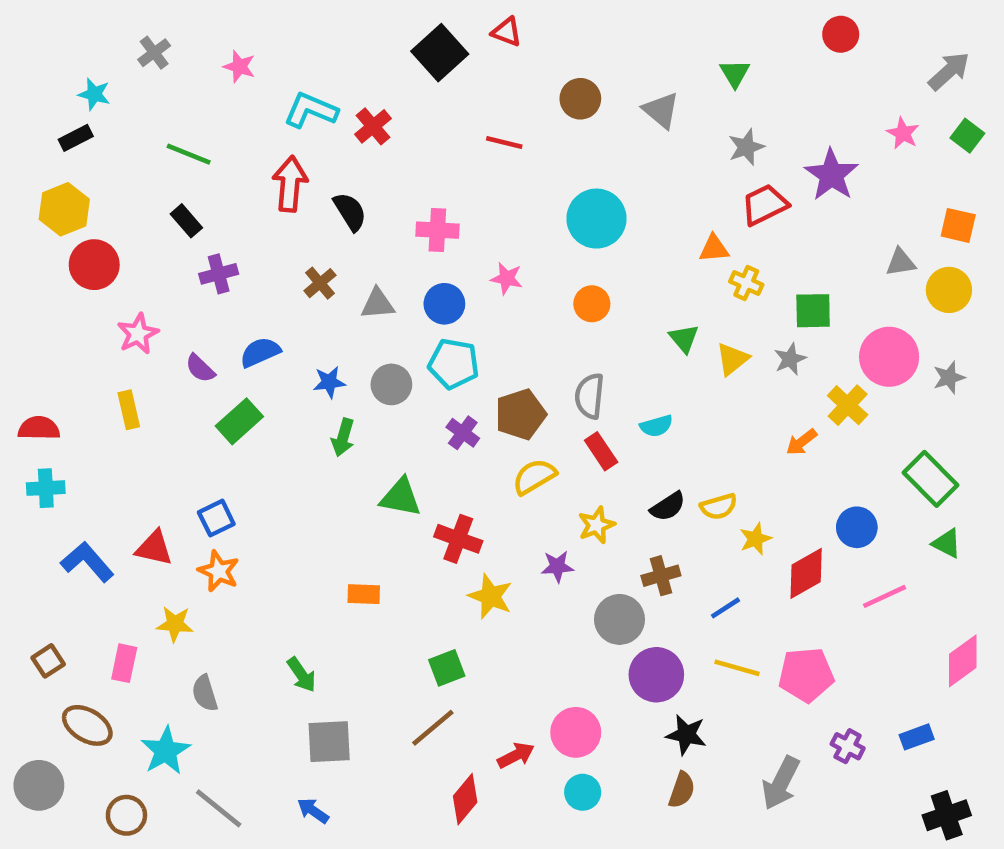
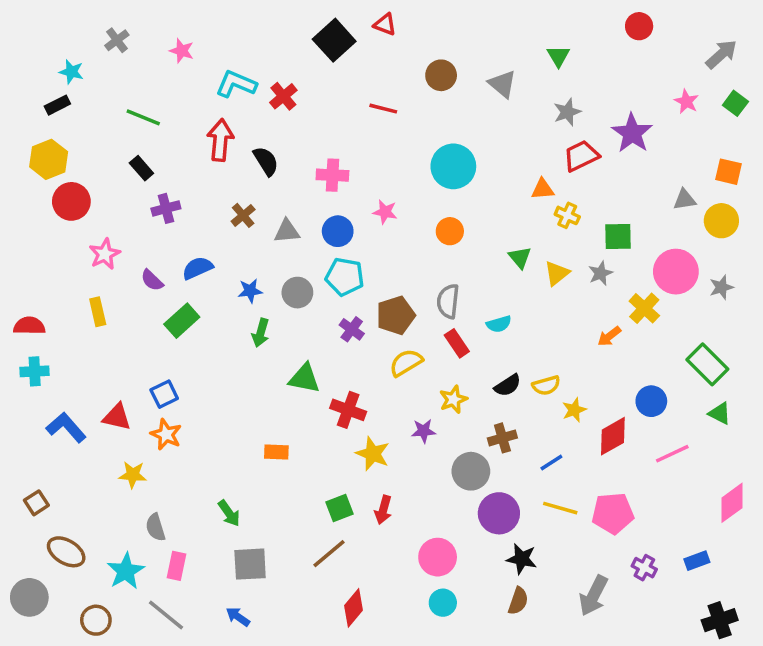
pink rectangle: (124, 663) -> (177, 566), moved
red arrow: (516, 755) -> (383, 510), moved, turned 132

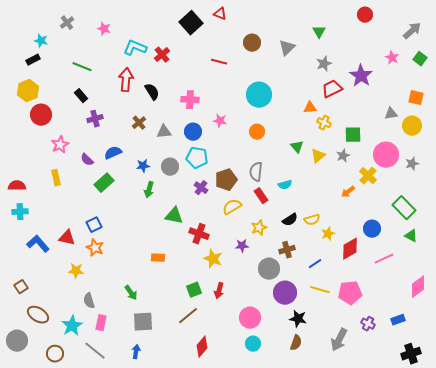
gray triangle: (502, 84) -> (287, 48), turned 36
blue arrow: (238, 617) -> (136, 352), turned 64

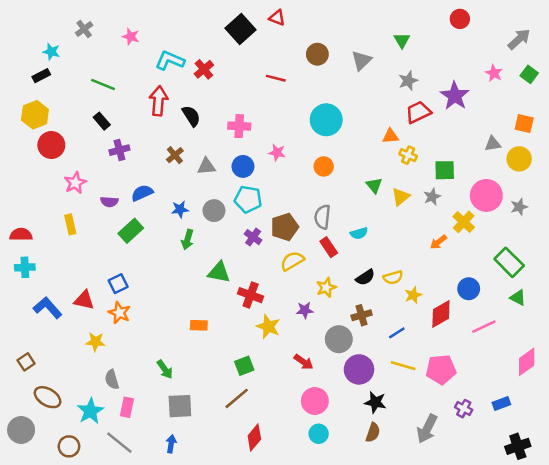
purple semicircle: (87, 160) -> (109, 202), turned -40
red arrow: (219, 291) -> (304, 362), moved, turned -70

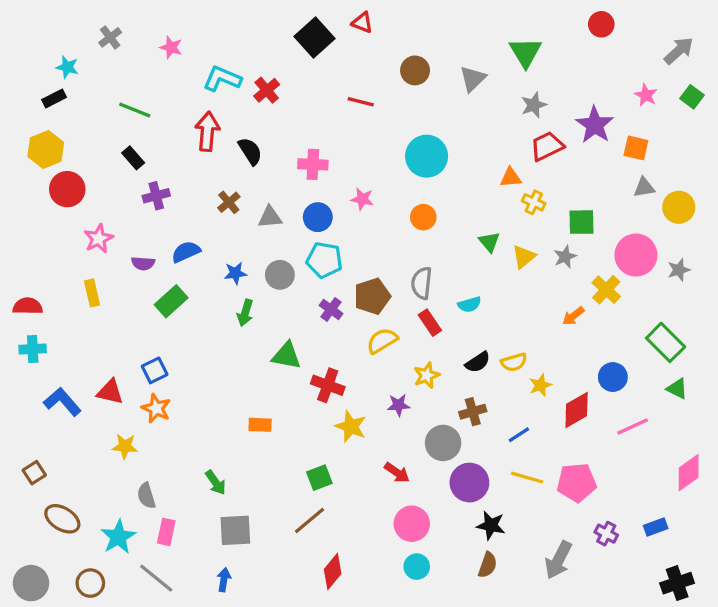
green triangle: (402, 40) -> (525, 52), size x1.5
orange square: (524, 124) -> (636, 148), moved
gray circle: (21, 430) -> (31, 583), moved

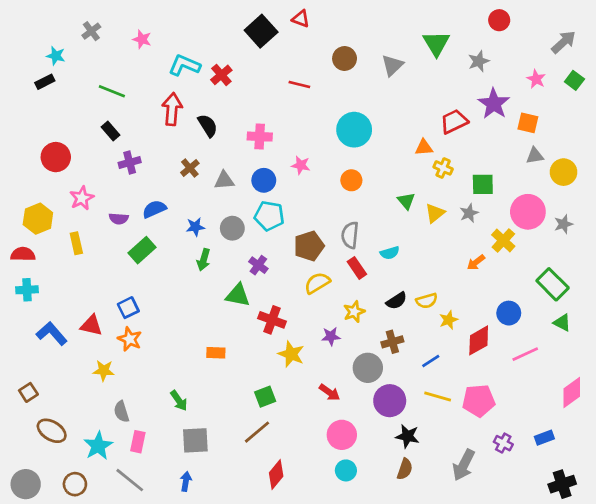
gray star: (534, 105) -> (479, 61), moved
yellow hexagon: (46, 150) -> (38, 219), moved
purple cross: (331, 309) -> (258, 265), moved

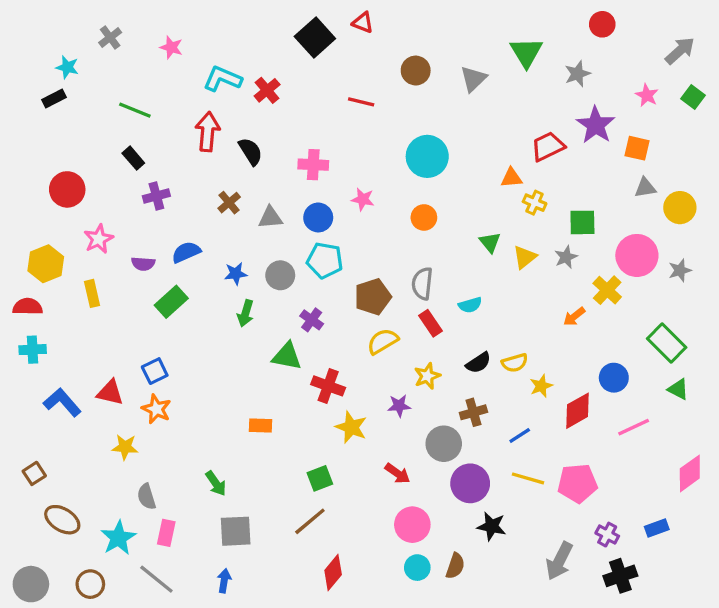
brown semicircle: (405, 469) -> (455, 566), moved
black cross: (562, 484) -> (620, 576), moved

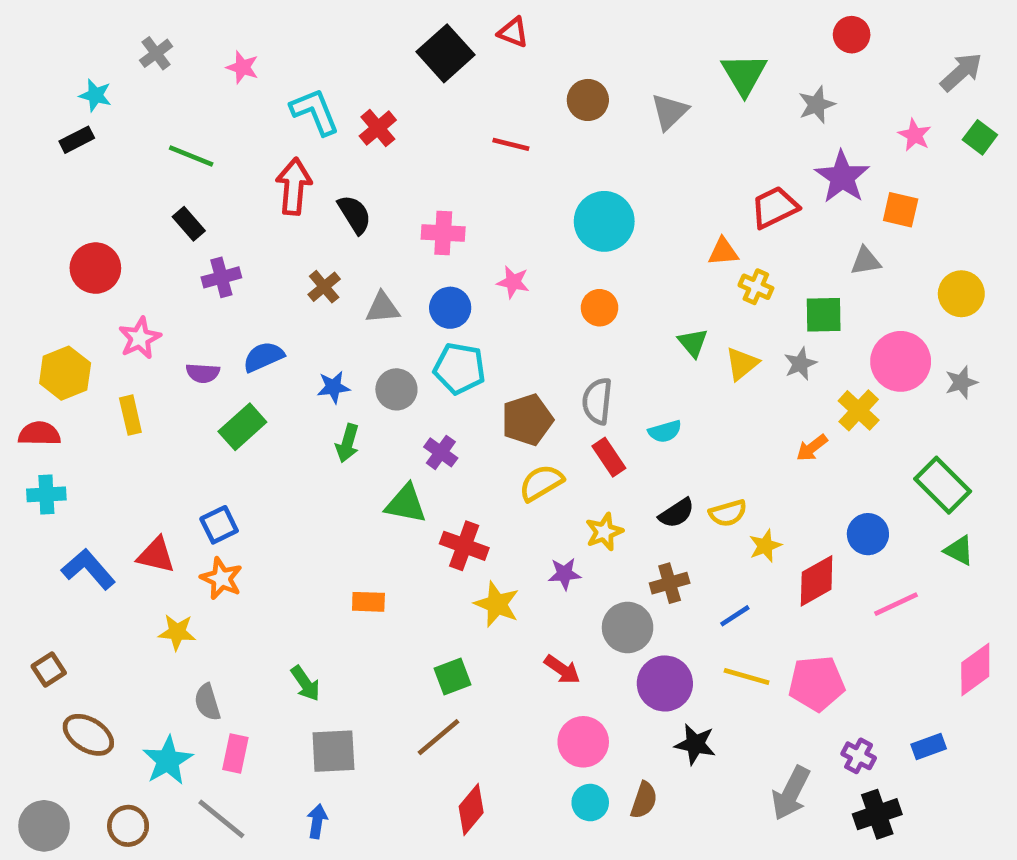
cyan L-shape: (222, 79) -> (315, 112), turned 45
gray triangle: (645, 188) -> (866, 261), moved

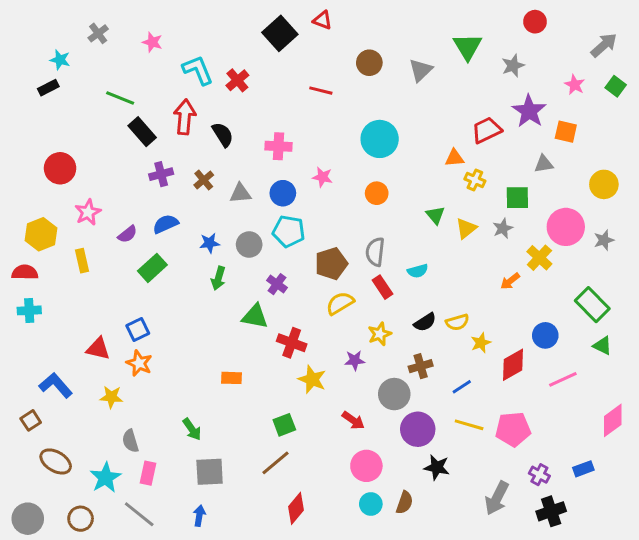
black rectangle: (189, 224) -> (142, 132), moved, size x1.4
purple cross: (221, 277) -> (161, 174), moved
purple semicircle: (203, 373) -> (127, 234), turned -42
blue L-shape: (88, 569) -> (56, 385), moved

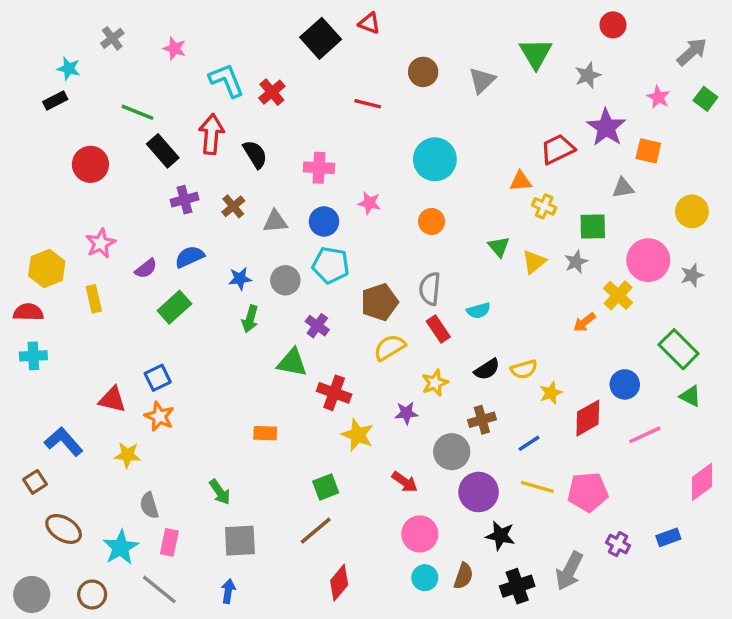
red circle: (60, 168) -> (90, 164), moved
black cross: (551, 511) -> (517, 586), moved

